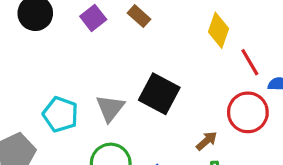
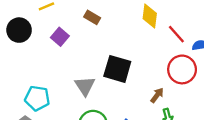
purple square: (93, 18) -> (60, 37), moved
cyan pentagon: (60, 114) -> (37, 98), moved

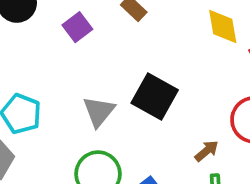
yellow diamond: (150, 16) -> (223, 27), turned -30

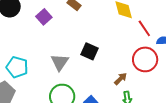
black square: (155, 97) -> (89, 51), size x0.7

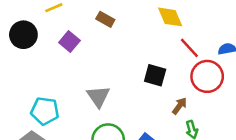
red line: (144, 28) -> (189, 48), moved
black square: (89, 51) -> (155, 75), moved

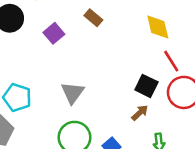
black square: (155, 75) -> (146, 86), moved
brown arrow: (180, 106) -> (140, 113), moved

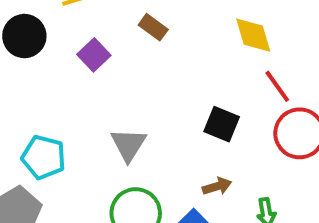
black square: (146, 86) -> (222, 124), moved
brown arrow: (140, 113) -> (217, 186), moved, turned 30

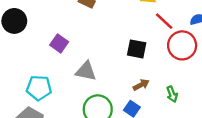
purple square: (94, 55) -> (59, 43), moved
gray triangle: (128, 145) -> (86, 71), turned -40

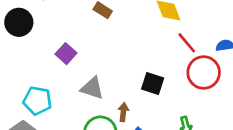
black square: (137, 49) -> (153, 83), moved
brown arrow: (141, 85) -> (123, 112), moved, turned -63

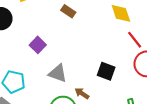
brown arrow: (123, 112) -> (82, 93), turned -64

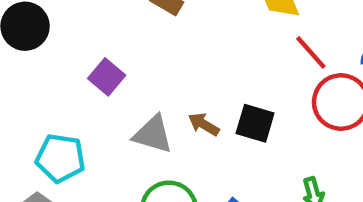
brown arrow: (82, 93) -> (204, 124), moved

